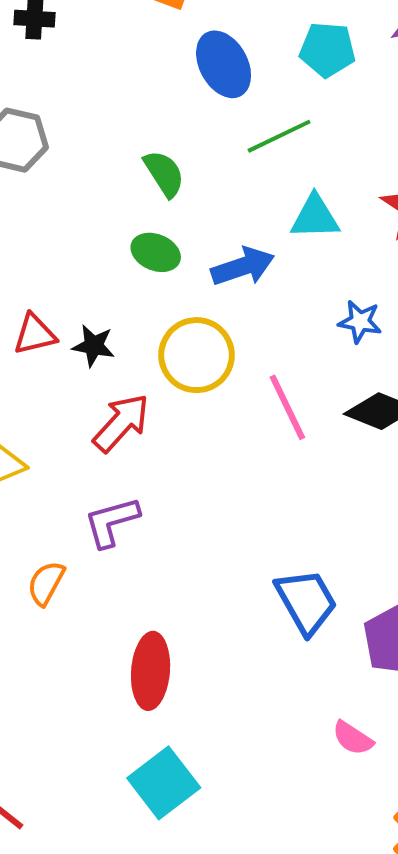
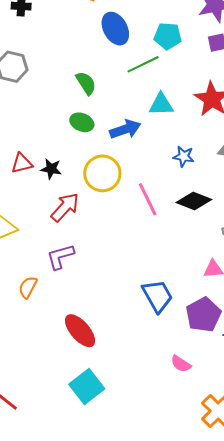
cyan pentagon: (327, 50) -> (168, 36), moved
red ellipse: (151, 671) -> (80, 331), turned -45

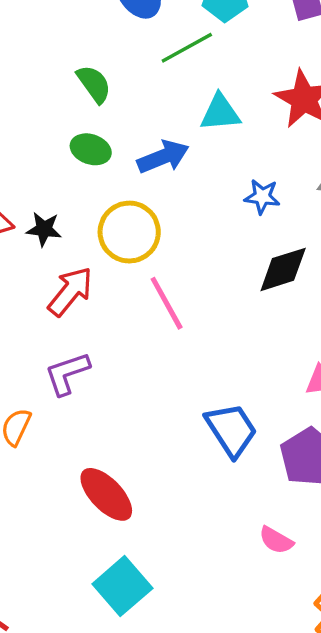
pink line: (148, 199) -> (167, 303), moved
black diamond: (194, 201) -> (283, 269), turned -36

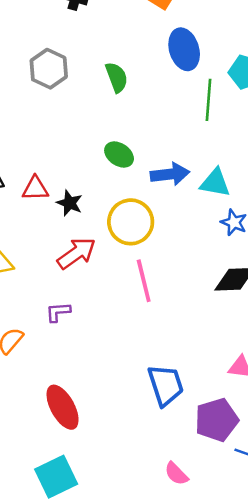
green line: (187, 48) -> (209, 100), turned -72
green semicircle: (94, 84) -> (117, 77), moved
cyan triangle: (220, 113) -> (215, 183), moved
purple L-shape: (67, 373) -> (58, 312), size x0.7

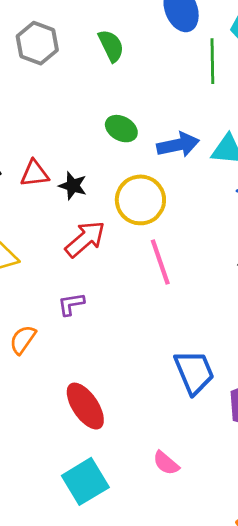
pink semicircle: (176, 474) -> (166, 463), moved

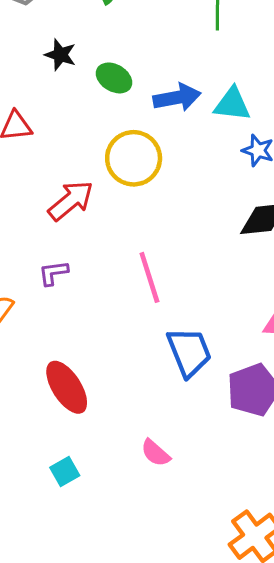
black star: (73, 186) -> (60, 55), moved
pink line: (160, 262) -> (149, 277), moved
cyan square: (85, 481) -> (65, 472), size x0.6

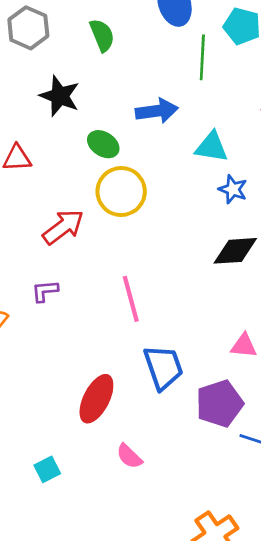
black star: (60, 55) -> (60, 96), size x1.4
green ellipse: (114, 78) -> (103, 144), moved
blue arrow: (177, 98) -> (157, 111), moved
red ellipse: (67, 387) -> (96, 399), moved, turned 57

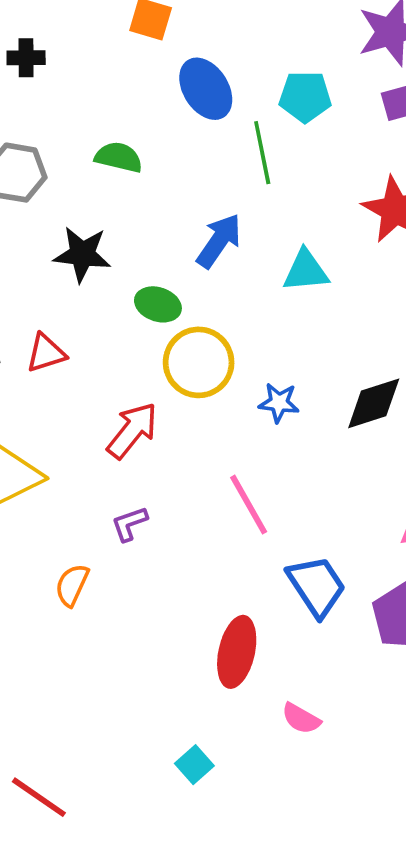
green semicircle: (102, 35) -> (119, 157), turned -40
blue arrow: (157, 111) -> (219, 241), turned -33
blue star: (233, 189) -> (279, 403), moved

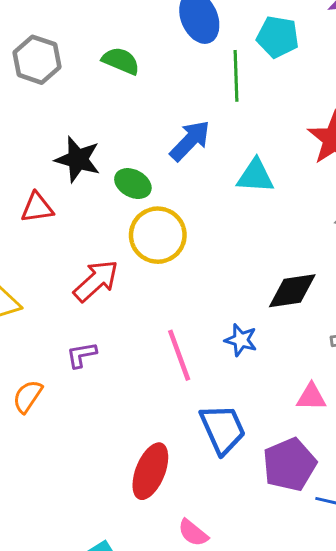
black star: (82, 254) -> (78, 159), moved
blue star: (279, 403) -> (241, 340), moved

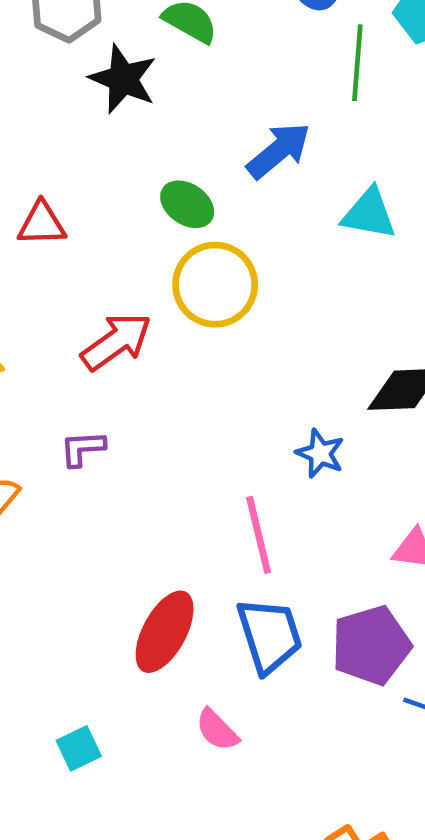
black star: (78, 159) -> (123, 79), moved
pink line: (179, 355) -> (259, 535), moved
blue trapezoid: (223, 429) -> (269, 635), moved

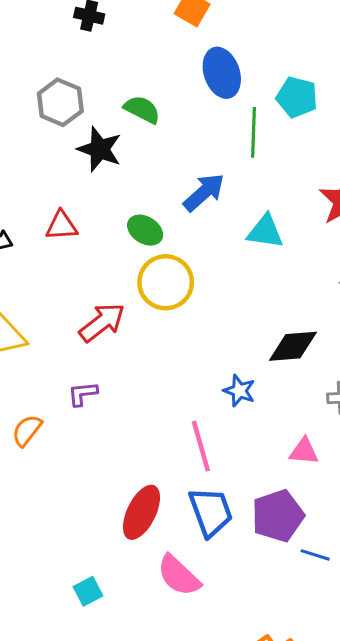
red triangle: (42, 224) -> (61, 226), moved
pink semicircle: (217, 730) -> (179, 576), size x1.5

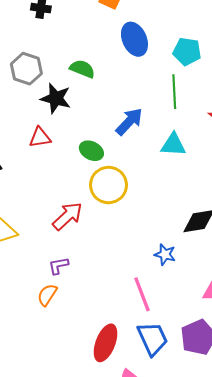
green line: (253, 132) -> (174, 92), moved
red triangle: (61, 226) -> (40, 138), moved
orange semicircle: (27, 430) -> (47, 295), moved

